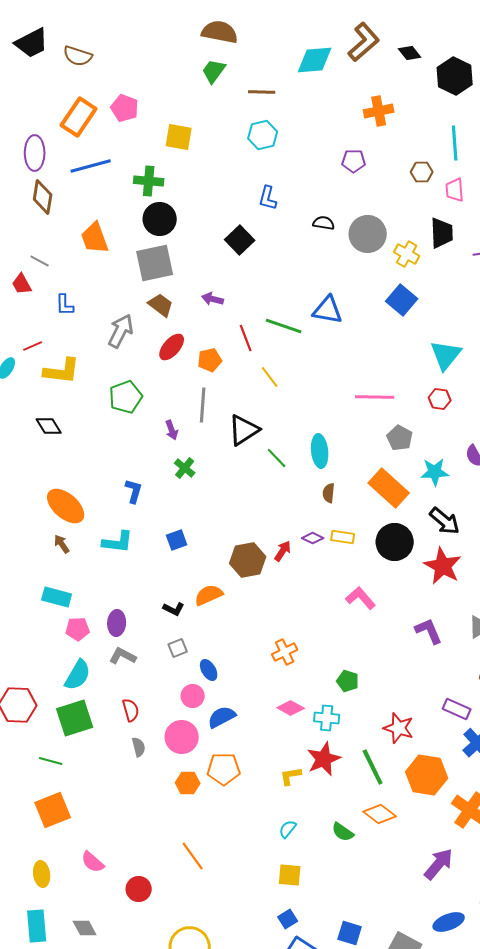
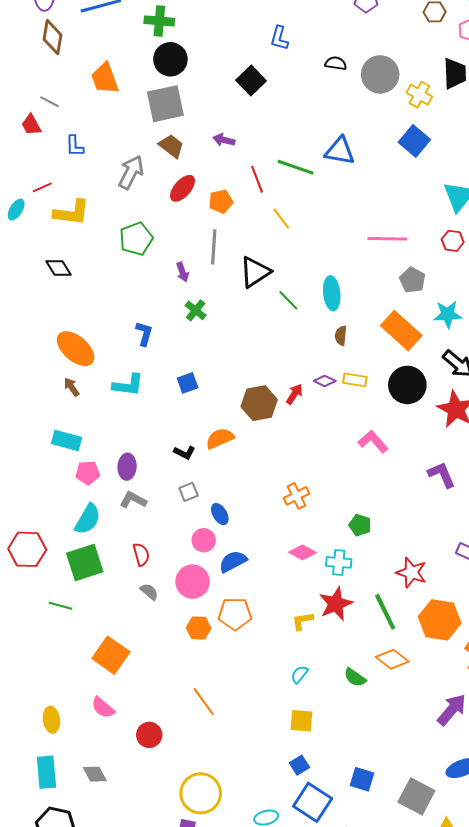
gray semicircle: (139, 747) -> (149, 592), turned -36
orange square: (53, 810) -> (111, 655), moved, turned -33

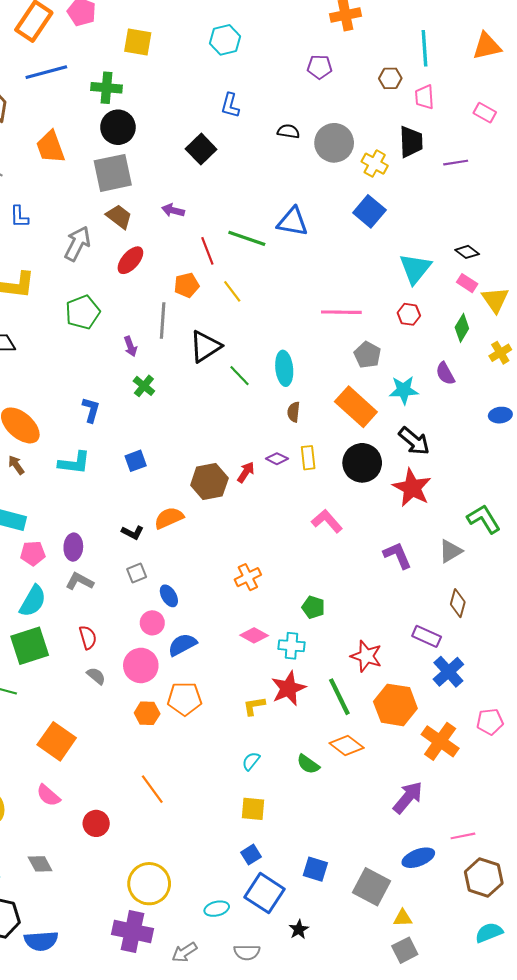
orange pentagon: (221, 201) -> (187, 285), moved
yellow rectangle: (355, 380) -> (308, 458), turned 75

